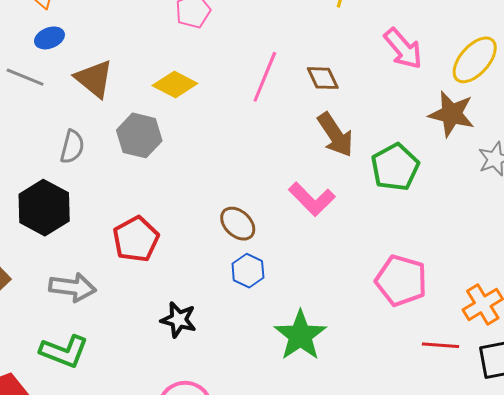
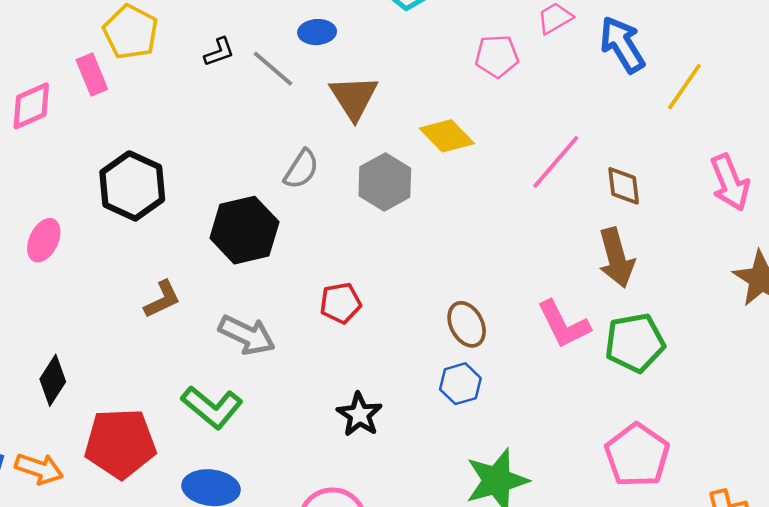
green pentagon: (395, 167) -> (635, 343), moved
red pentagon: (136, 239) -> (340, 303), size x0.7

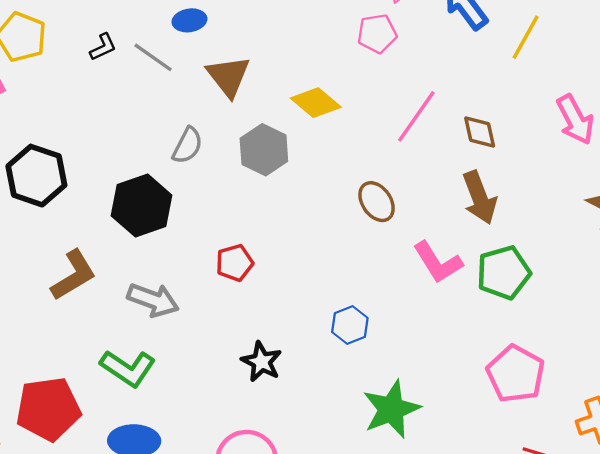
pink pentagon: (497, 56) -> (377, 33), moved
brown L-shape: (162, 299) -> (73, 275), size x1.4
brown ellipse: (467, 324) -> (377, 202), moved

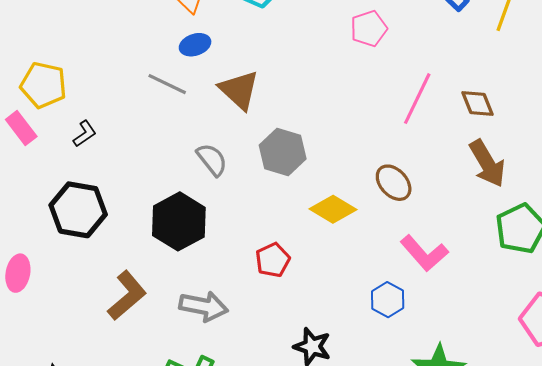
black L-shape: (103, 47) -> (85, 134), moved
yellow diamond: (316, 103) -> (333, 209), moved
gray semicircle: (187, 146) -> (212, 160), turned -56
pink L-shape: (438, 262) -> (424, 253), moved

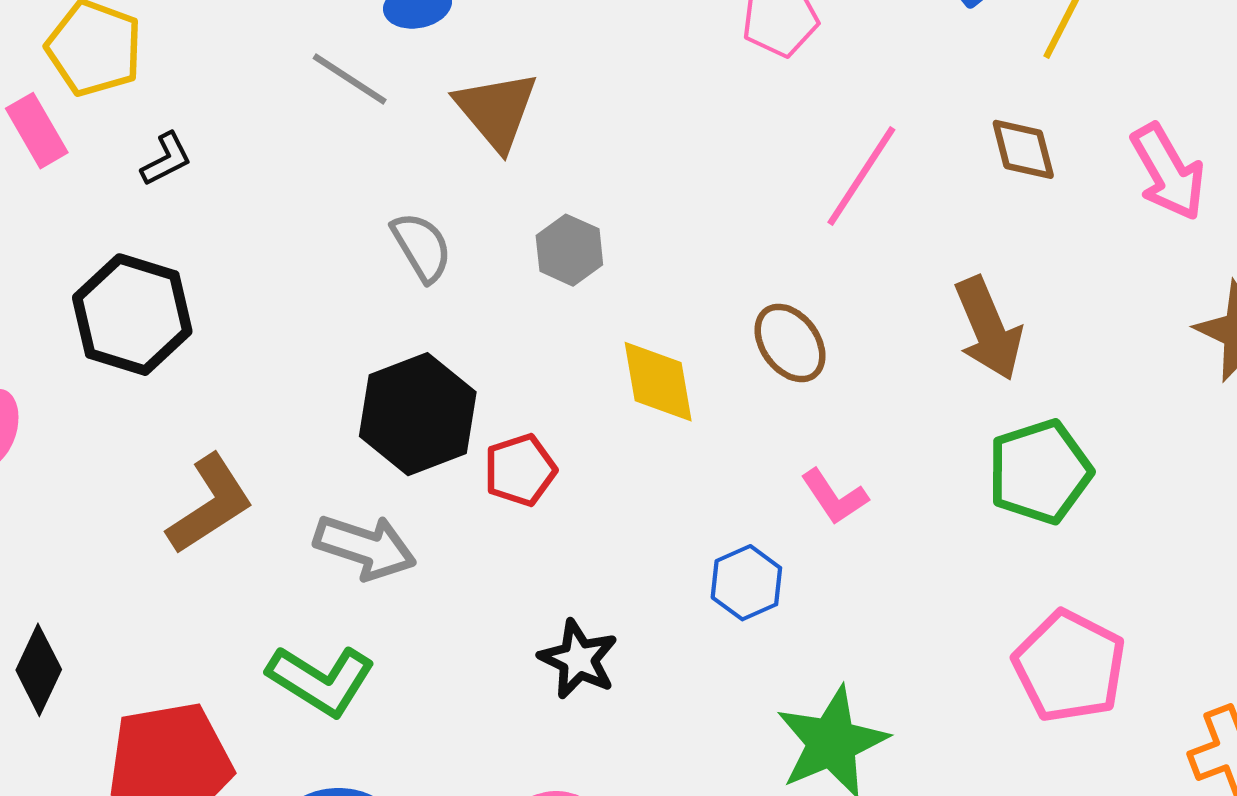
brown diamond: (477, 104) -> (1023, 149), moved
gray hexagon: (283, 152) -> (569, 250), size x0.7
yellow diamond: (333, 209) -> (658, 382), turned 42
black hexagon: (179, 221) -> (418, 414), moved
pink L-shape: (424, 253) -> (834, 497), size x0.7

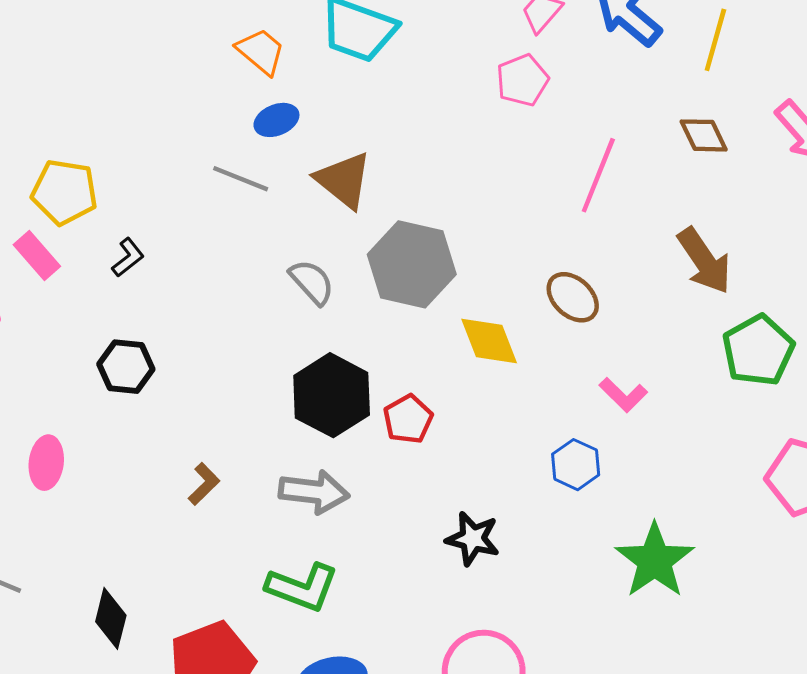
gray hexagon: (569, 250) -> (412, 264), size x1.8
black hexagon: (132, 315) -> (126, 367), size x0.7
brown L-shape: (210, 504) -> (204, 484), size x0.6

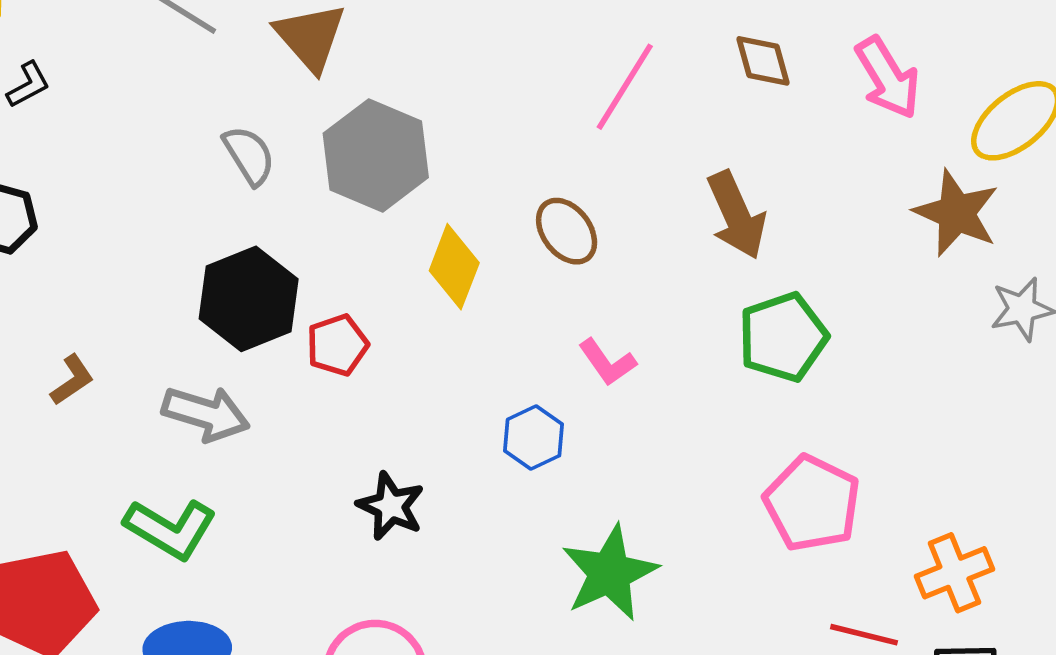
yellow diamond: (489, 341) -> (454, 267), turned 32

